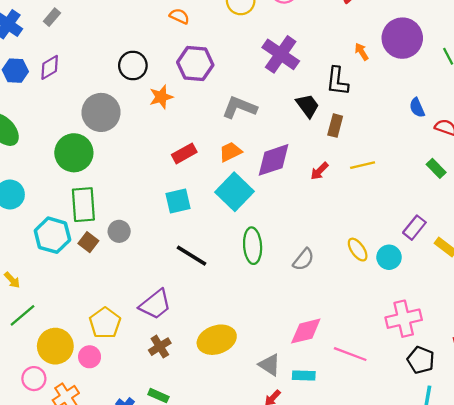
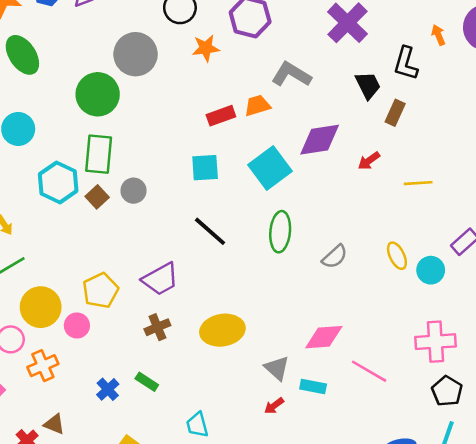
orange trapezoid: (230, 152) -> (257, 106), moved
yellow line: (363, 165) -> (418, 183), moved

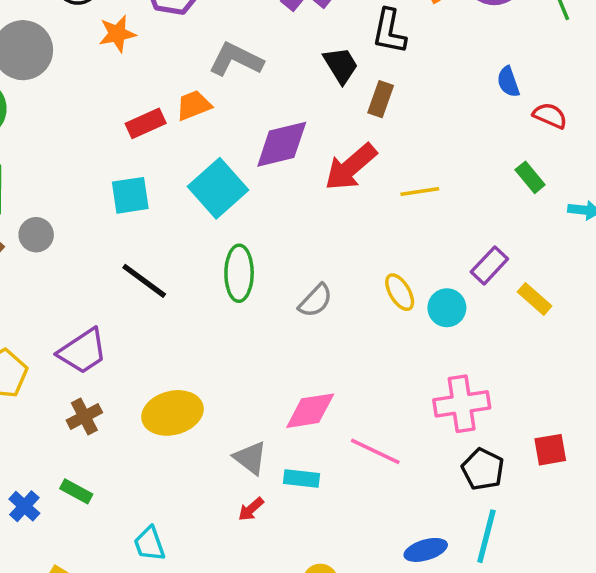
red arrow: (369, 161) -> (351, 167), size x1.8

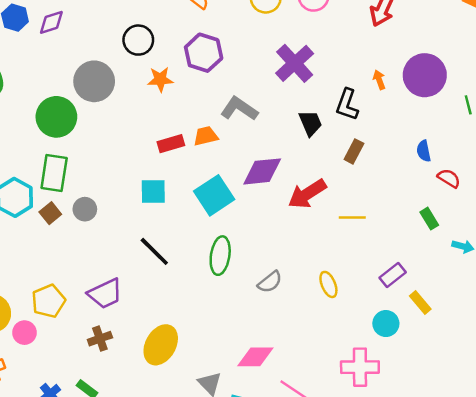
brown rectangle: (381, 99) -> (354, 151), moved
cyan circle: (447, 308) -> (386, 324), moved
yellow ellipse: (172, 413) -> (161, 345), turned -54

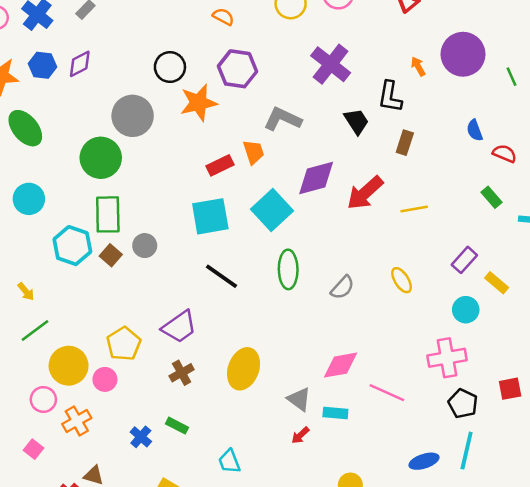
orange star: (160, 79) -> (199, 103), size x1.4
orange trapezoid: (206, 136) -> (254, 152), turned 95
cyan square: (153, 191) -> (210, 216), size x1.4

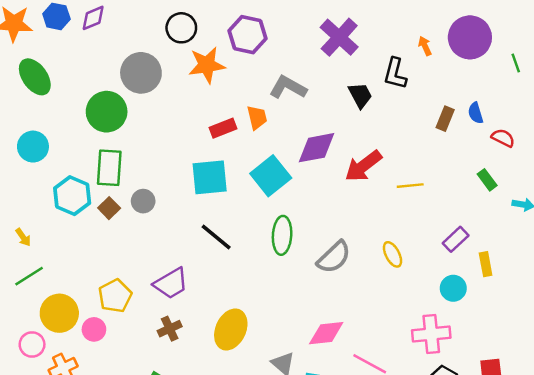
brown rectangle: (405, 143) -> (445, 119), moved
yellow rectangle: (497, 283) -> (486, 264), turned 35
gray semicircle: (342, 287) -> (334, 257), size x1.4

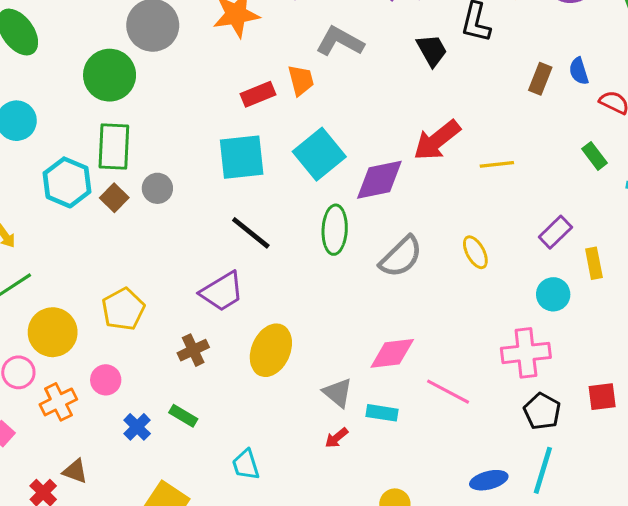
purple diamond: (316, 148) -> (379, 180), moved
purple trapezoid: (171, 283) -> (222, 292), moved
pink circle: (94, 329) -> (106, 380), moved

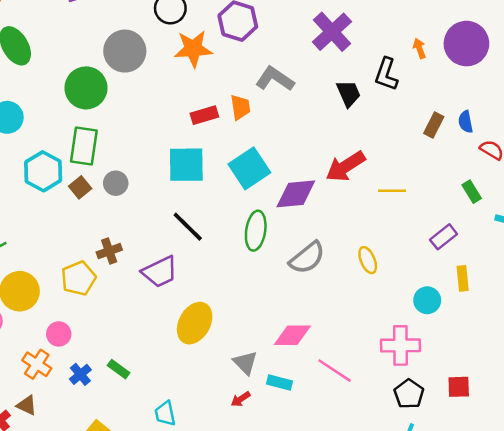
purple rectangle: (555, 232) -> (444, 237), moved
brown cross: (193, 350) -> (109, 251), moved
orange cross: (58, 402) -> (37, 364), moved, turned -36

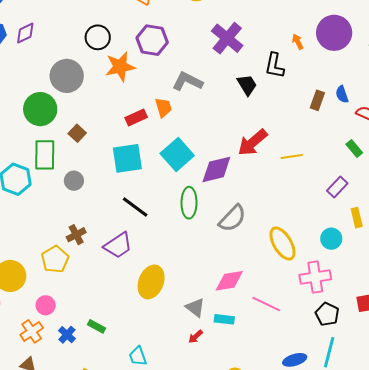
brown square: (80, 187) -> (77, 133), moved
yellow ellipse: (368, 260) -> (282, 243), moved, size x1.6
orange cross: (37, 364) -> (32, 331), turned 30

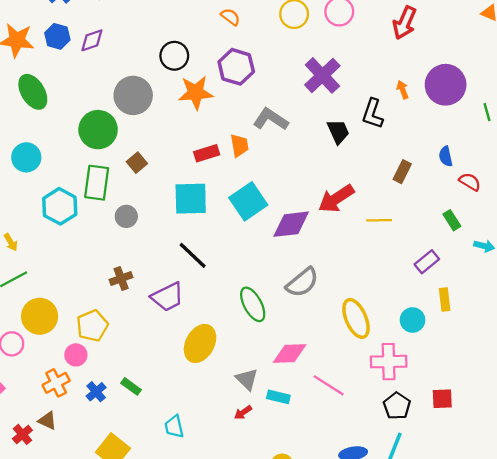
brown rectangle: (317, 100) -> (402, 172), moved
green ellipse: (189, 203) -> (253, 304), moved, turned -36
yellow pentagon: (55, 259) -> (92, 326), moved

